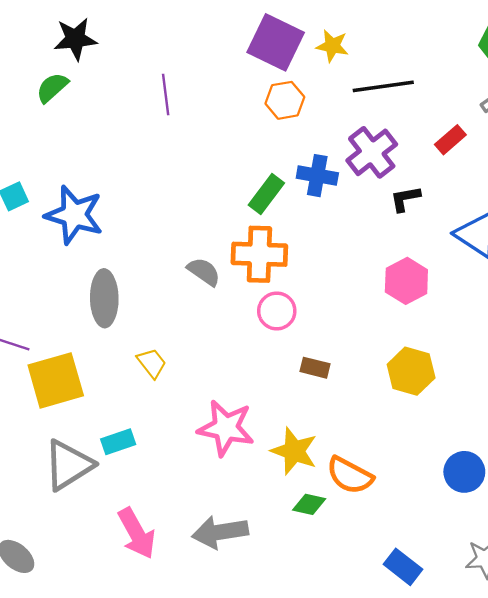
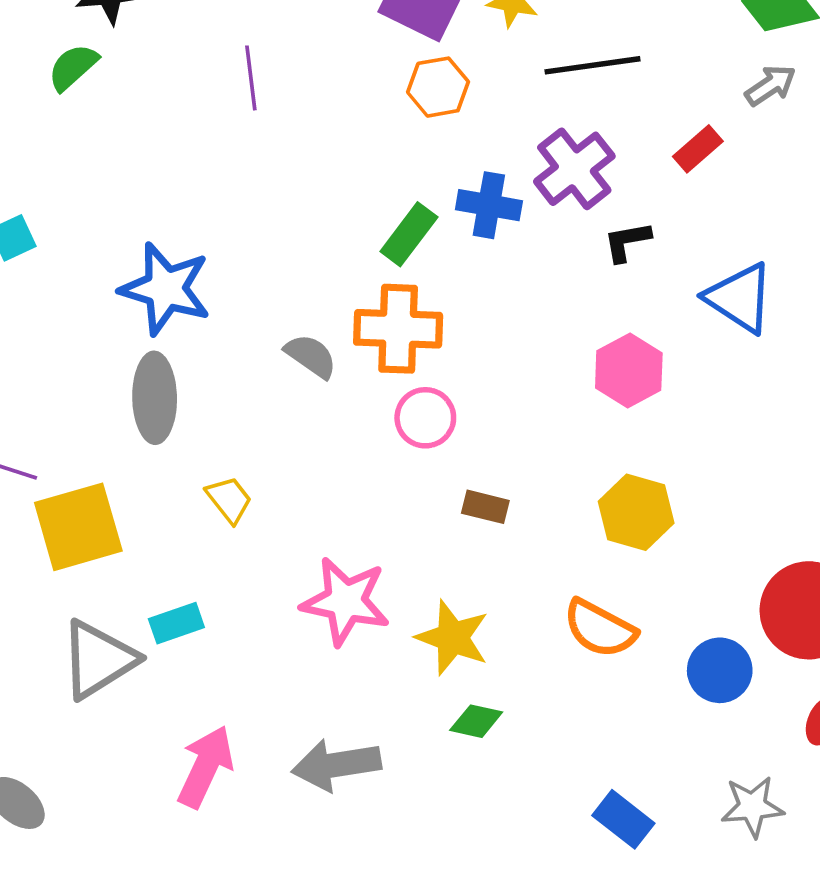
blue star: (74, 215) -> (166, 289), moved
orange semicircle: (350, 475) -> (600, 629), moved
pink arrow: (137, 533) -> (205, 767), turned -126

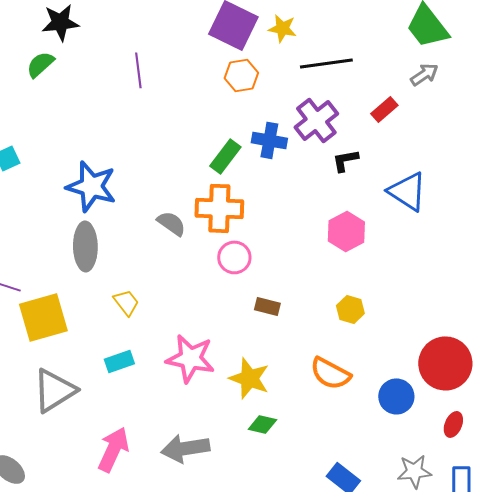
yellow hexagon: (636, 512) -> (350, 309), size x0.7
cyan rectangle: (176, 623) -> (119, 361), moved

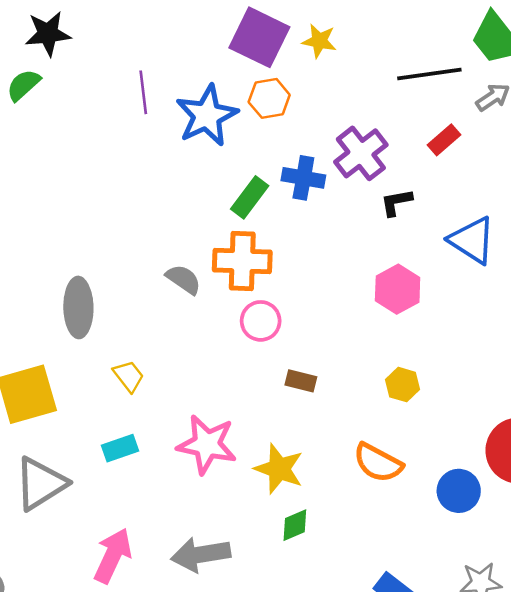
black line: (326, 63) -> (429, 74), moved
blue star: (91, 186) -> (207, 116), moved, turned 30
green diamond: (262, 424) -> (295, 525), turned -36

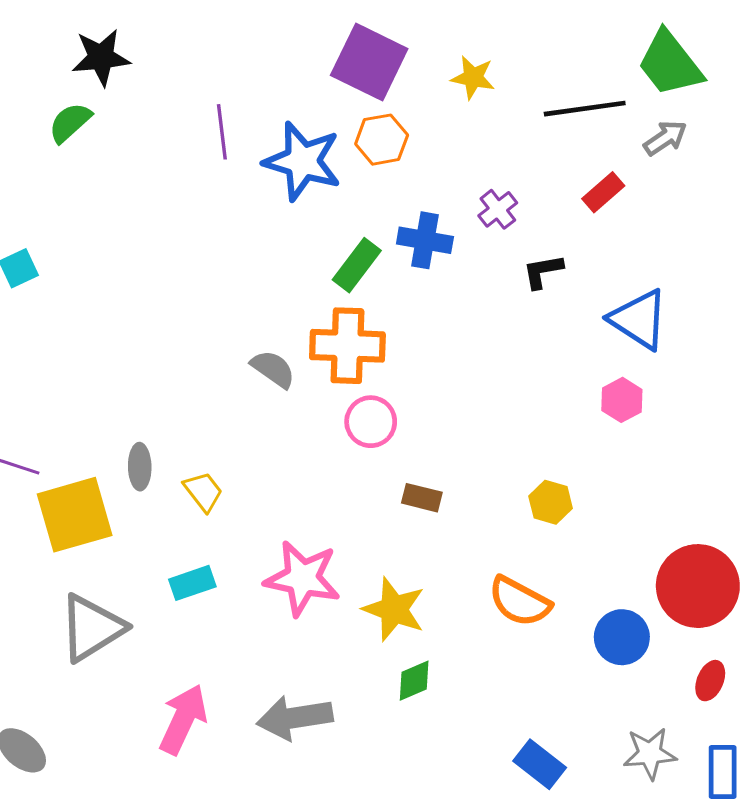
yellow star: (319, 41) -> (473, 78), moved
blue star: (207, 116) -> (302, 161), turned -30
purple cross: (361, 153) -> (498, 209), size x0.6
pink hexagon: (398, 289) -> (622, 400), moved, size x0.7
gray ellipse: (78, 307) -> (140, 467), moved, size x0.6

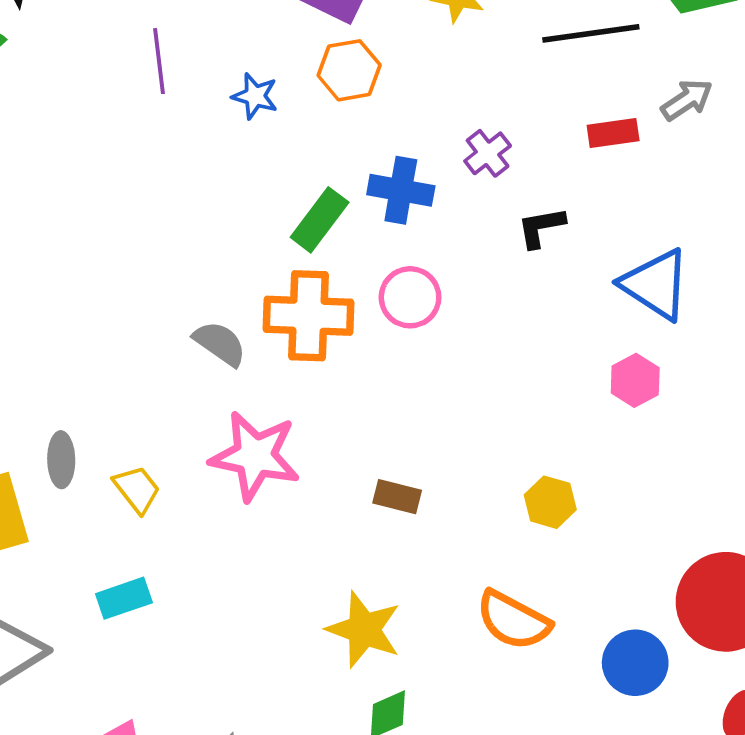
gray arrow: (665, 138) -> (687, 100), moved
blue star: (302, 161) -> (255, 96), size x0.5
red rectangle: (603, 192) -> (613, 133), turned 33
pink circle: (371, 422) -> (410, 297), moved
pink star: (302, 578) -> (255, 456), moved

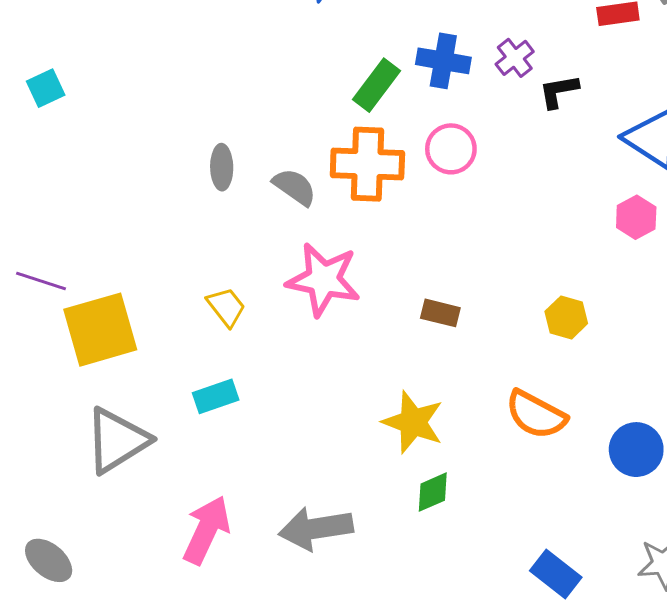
purple cross: (488, 153) -> (515, 58), moved
gray ellipse: (61, 460) -> (222, 167), moved

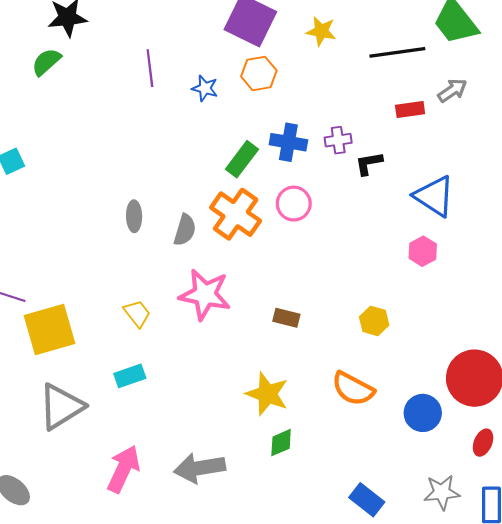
purple cross: (515, 58) -> (338, 140), turned 30
orange cross: (367, 164) -> (236, 214), turned 33
gray semicircle: (295, 187) -> (185, 230), turned 72

